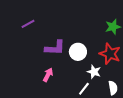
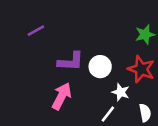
pink arrow: (48, 75) -> (62, 96), size x1.5

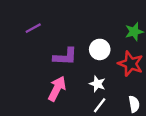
white circle: (100, 67) -> (100, 49), moved
white star: (121, 92) -> (97, 84), moved

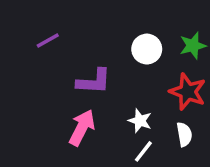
white circle: (100, 49) -> (147, 49), moved
white semicircle: (134, 104) -> (184, 134), moved

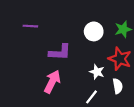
purple line: (48, 40) -> (30, 26), turned 32
white star: (140, 121) -> (97, 72), moved

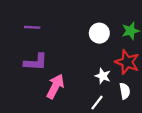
purple L-shape: (60, 52) -> (36, 62), moved

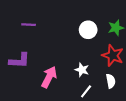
purple L-shape: (36, 62) -> (19, 61), moved
white star: (103, 76) -> (82, 70), moved

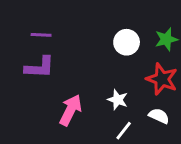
purple L-shape: (19, 61) -> (40, 67), moved
white semicircle: (111, 81) -> (159, 116), turned -56

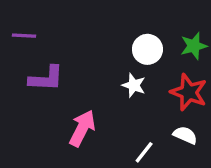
purple line: (41, 35) -> (24, 36), moved
white star: (118, 100) -> (134, 85), moved

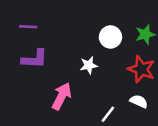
purple line: (24, 36) -> (28, 27), moved
white star: (134, 85) -> (89, 65), moved, turned -30

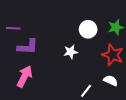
purple line: (28, 27) -> (13, 28), moved
pink arrow: (62, 96) -> (25, 76), moved

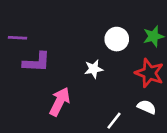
pink arrow: (25, 76) -> (60, 102), moved

